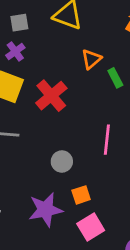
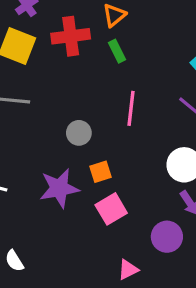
green rectangle: (115, 78) -> (117, 51), moved
red cross: (51, 96) -> (71, 36), moved, turned 32

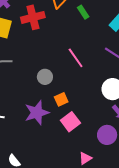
green rectangle: (117, 51) -> (83, 12), moved
pink line: (131, 108) -> (76, 58), turned -35

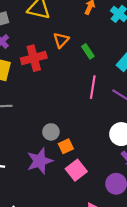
pink line: (76, 58) -> (93, 87), moved, turned 45
gray circle: (45, 77) -> (51, 132), moved

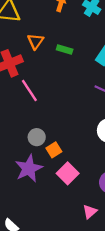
green rectangle: (88, 51) -> (65, 50), turned -32
pink line: (93, 87) -> (29, 91), moved, turned -35

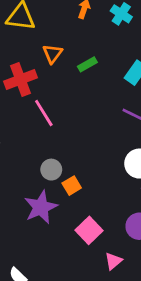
green rectangle: (65, 50) -> (87, 64), turned -48
pink square: (68, 173) -> (89, 230), moved

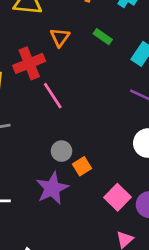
green rectangle: (87, 64) -> (103, 37), moved, turned 66
pink square: (89, 230) -> (117, 197), moved

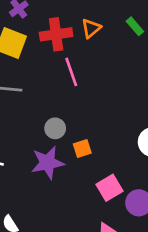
orange triangle: (60, 37) -> (91, 28), moved
gray circle: (62, 151) -> (55, 128), moved

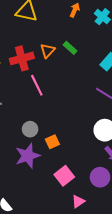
green rectangle: (135, 26) -> (70, 48), moved
pink square: (110, 188) -> (64, 176), moved

